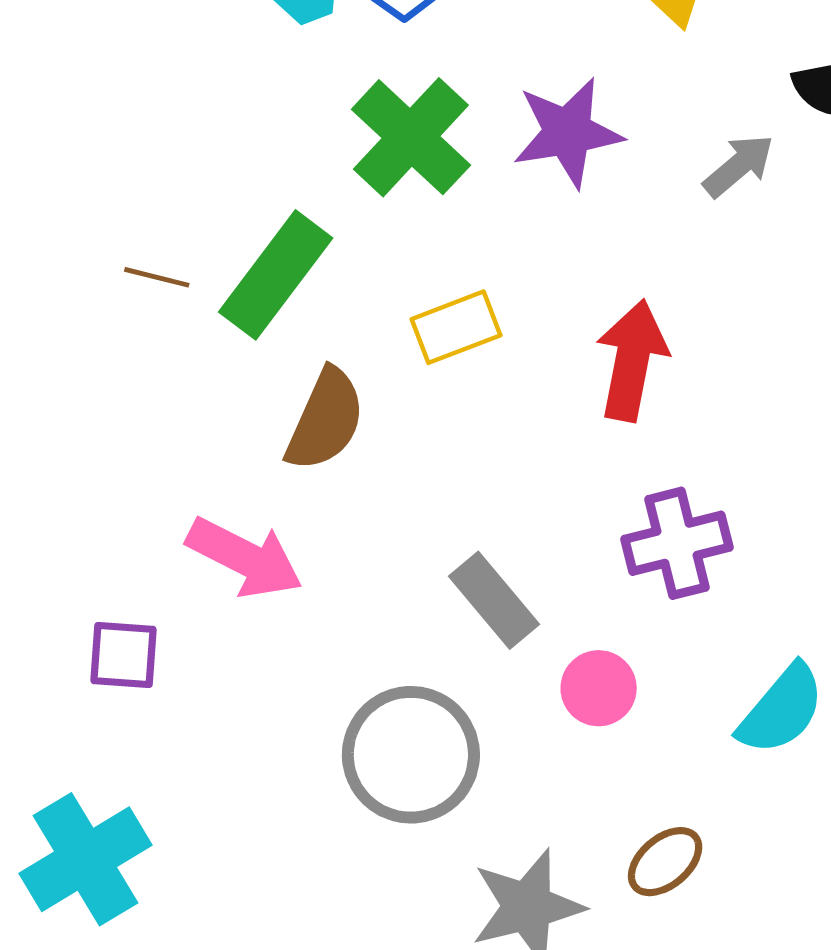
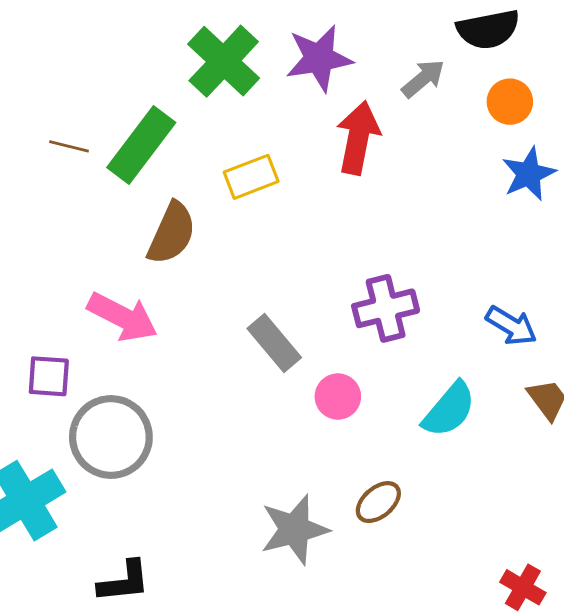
red arrow: (632, 360) -> (358, 138), moved
gray circle: (411, 755) -> (111, 437), moved

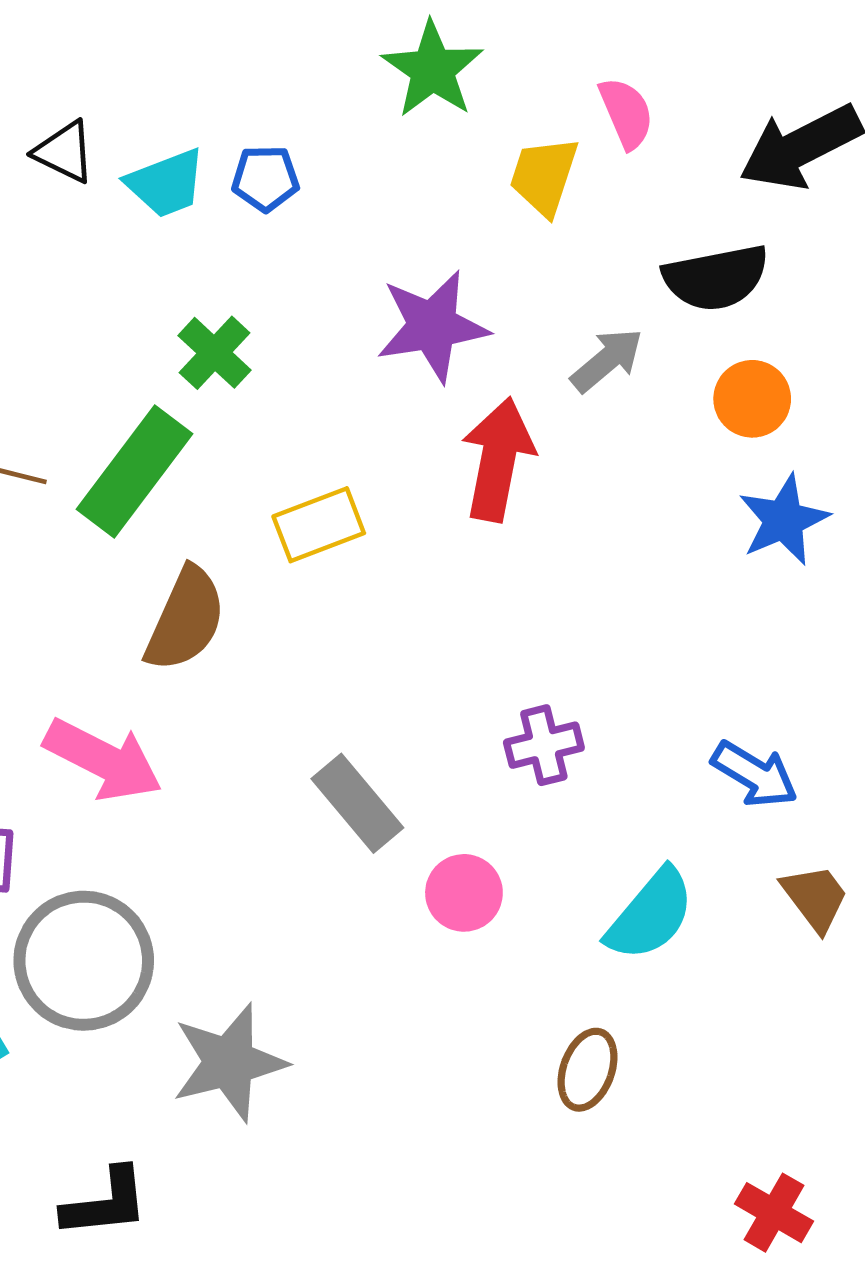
green cross: (224, 61) -> (215, 353), moved, size x0.6
purple cross: (386, 308) -> (544, 745), size x0.7
brown ellipse: (378, 502) -> (588, 1070), moved, turned -30
gray star: (294, 529) -> (229, 1062), moved

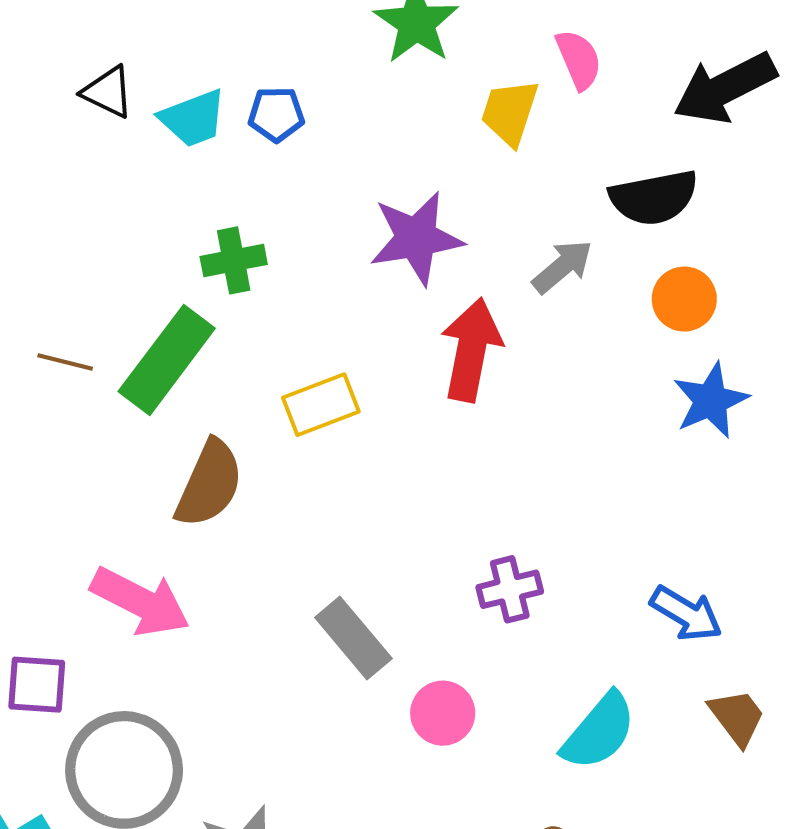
green cross: (215, 353) -> (234, 260), turned 36

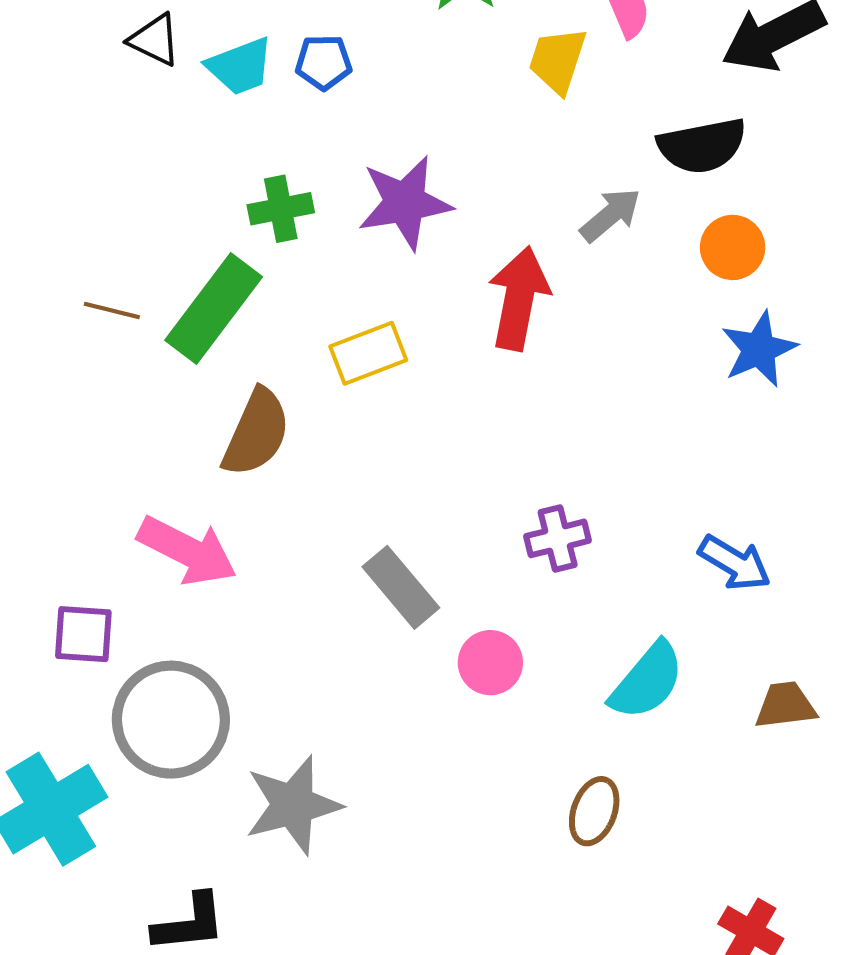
purple star: (416, 238) -> (405, 203), moved
brown trapezoid: (737, 717) -> (785, 705), moved, turned -60

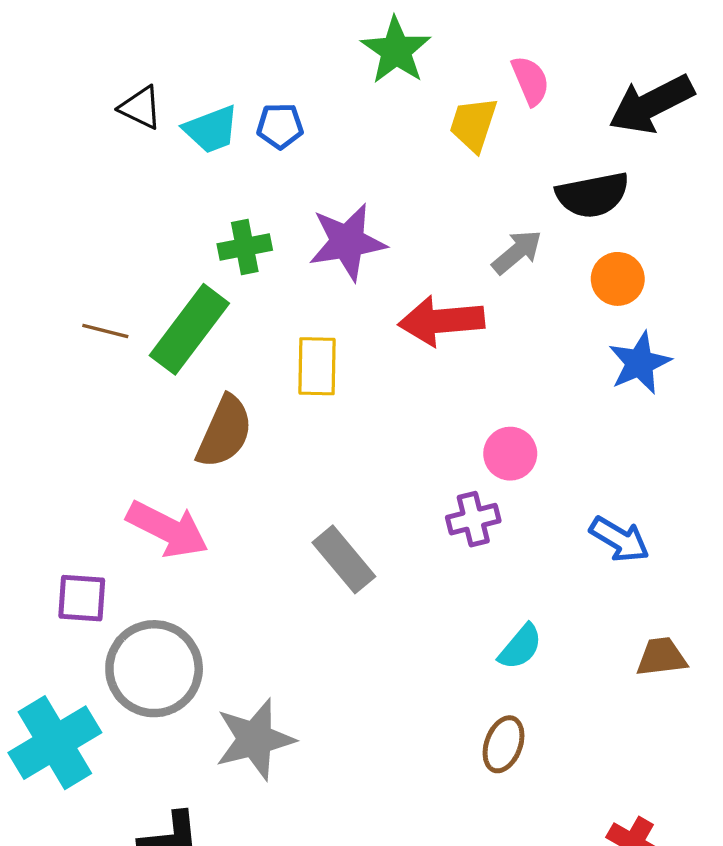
red arrow: (519, 298) -> (441, 321), turned -106
yellow rectangle: (368, 353) -> (317, 366), turned -68
pink circle: (490, 663) -> (510, 454), moved
cyan semicircle: (647, 681) -> (520, 647), moved, size x0.7

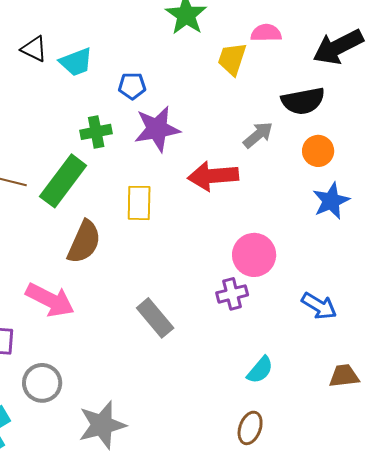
pink semicircle: (530, 81) -> (266, 33), turned -68
blue pentagon: (280, 126) -> (132, 86), moved
pink circle: (510, 454) -> (254, 255), size x1.4
gray circle: (154, 669) -> (42, 383), size x0.7

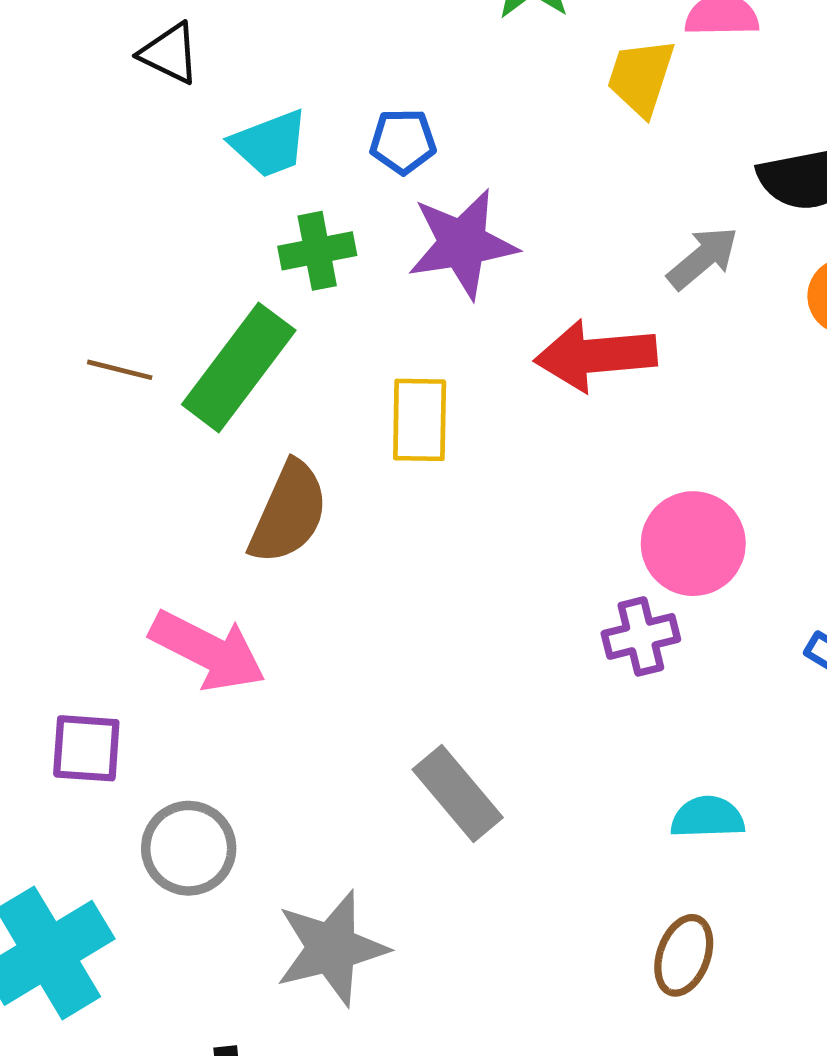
cyan trapezoid: (76, 62) -> (270, 144), moved
gray rectangle: (155, 318) -> (458, 793), moved
cyan semicircle: (260, 370) -> (708, 817), turned -132

